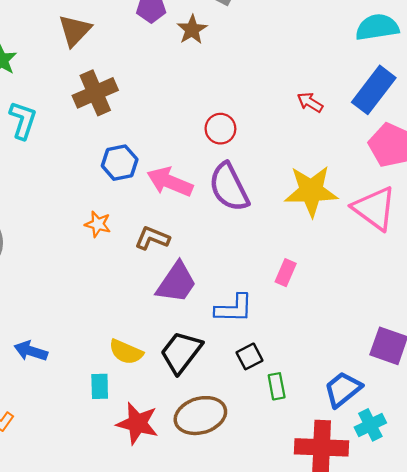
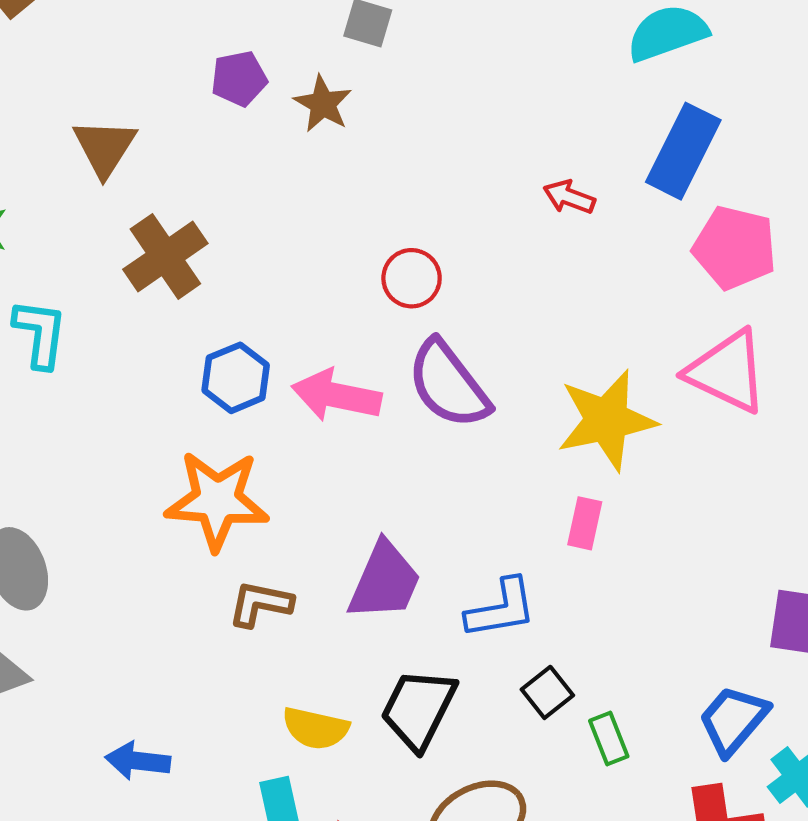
yellow star: (311, 191) -> (607, 420), moved
orange star: (98, 224) -> (217, 500), size x2.0
brown L-shape: (152, 238) -> (260, 604), moved

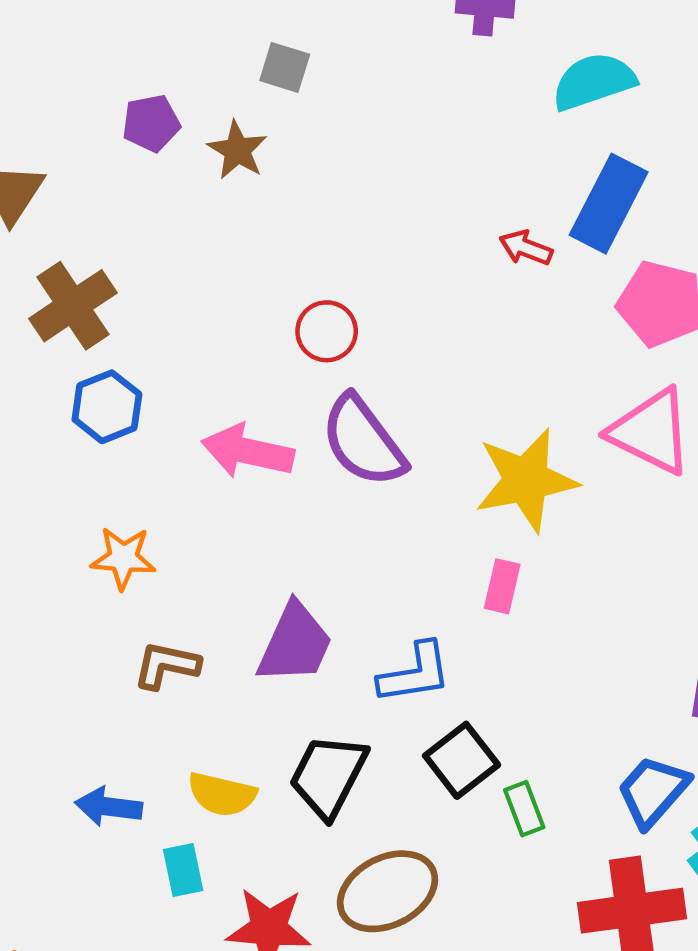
red arrow: (569, 197) -> (526, 248), moved
blue hexagon: (236, 378) -> (107, 407), moved
orange star: (217, 500) -> (123, 558), size x0.6
black square: (547, 692) -> (462, 760), size x1.4
blue arrow: (138, 761) -> (109, 807), moved

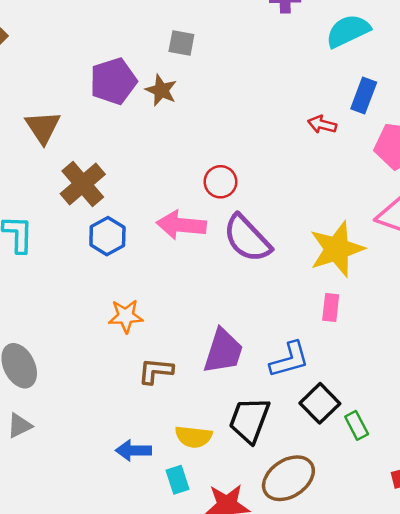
purple pentagon: (151, 123) -> (113, 81), size x1.5
blue rectangle: (609, 204) -> (364, 96), size x0.7
pink arrow: (248, 451) -> (181, 225), moved

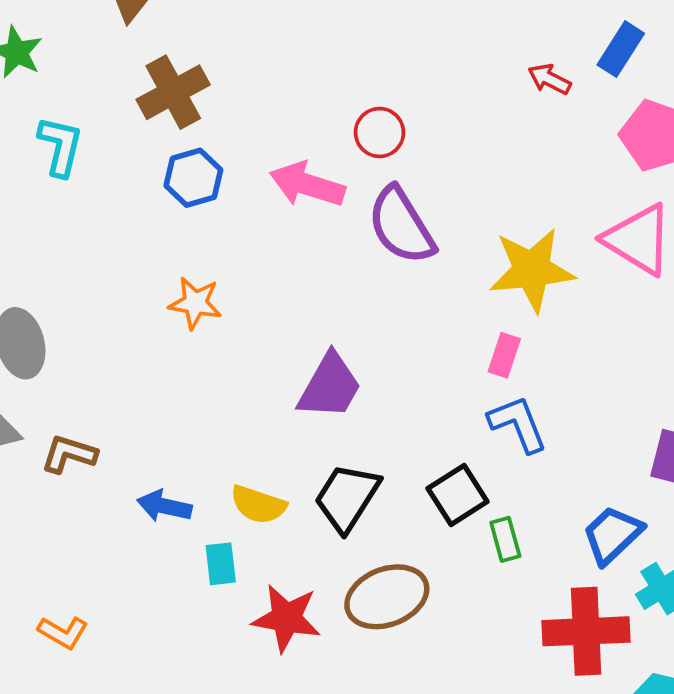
blue L-shape: (289, 360) -> (518, 424), moved, turned -108
brown L-shape: (156, 371) -> (69, 454), moved

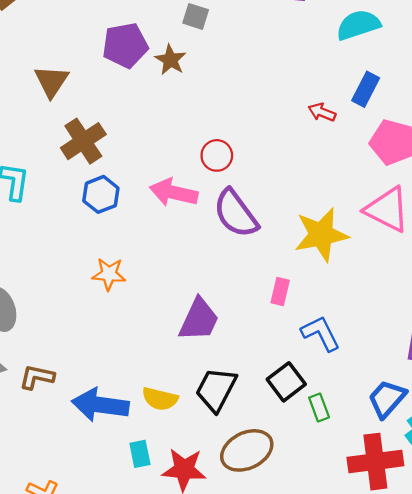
pink rectangle: (504, 355) -> (280, 292), moved
blue arrow: (164, 506) -> (100, 405), size x1.6
cyan rectangle: (221, 564) -> (140, 454), moved

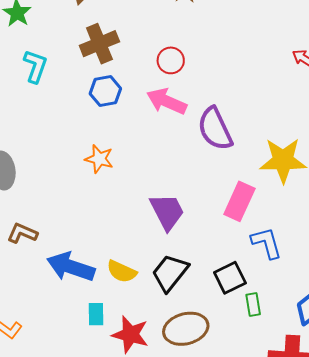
red circle: (217, 155) -> (171, 60), moved
pink rectangle: (280, 292) -> (239, 201), size x1.6
purple trapezoid: (199, 320) -> (167, 212), turned -63

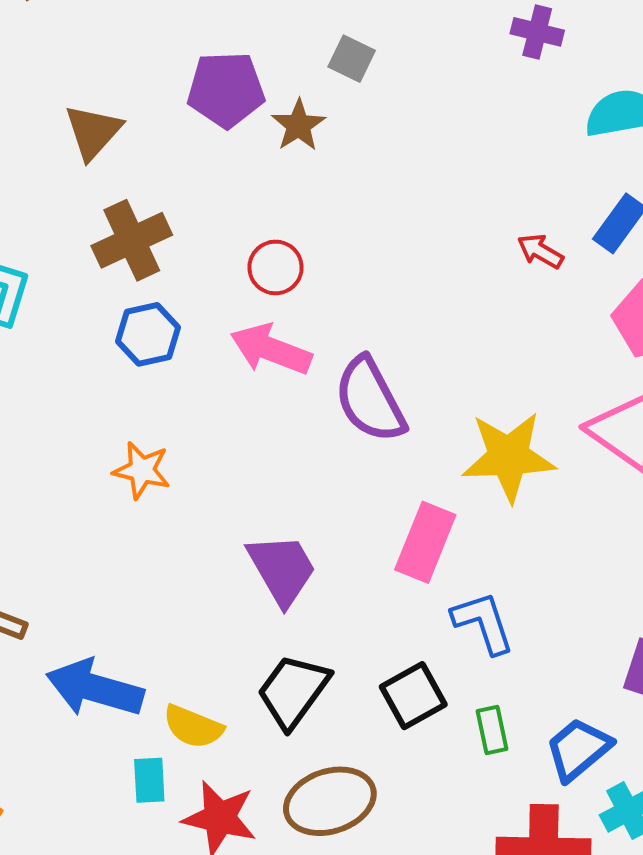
yellow semicircle: (122, 271) -> (193, 727), moved
green rectangle: (253, 305) -> (492, 730), moved

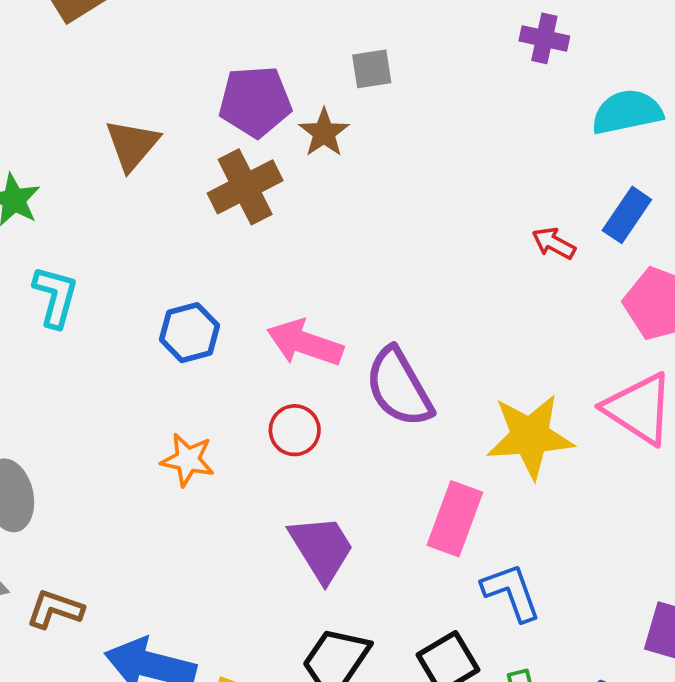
gray square: (352, 59) -> (372, 69), turned -33
brown cross: (132, 240) -> (245, 187), moved
red circle: (276, 267) -> (295, 430), moved

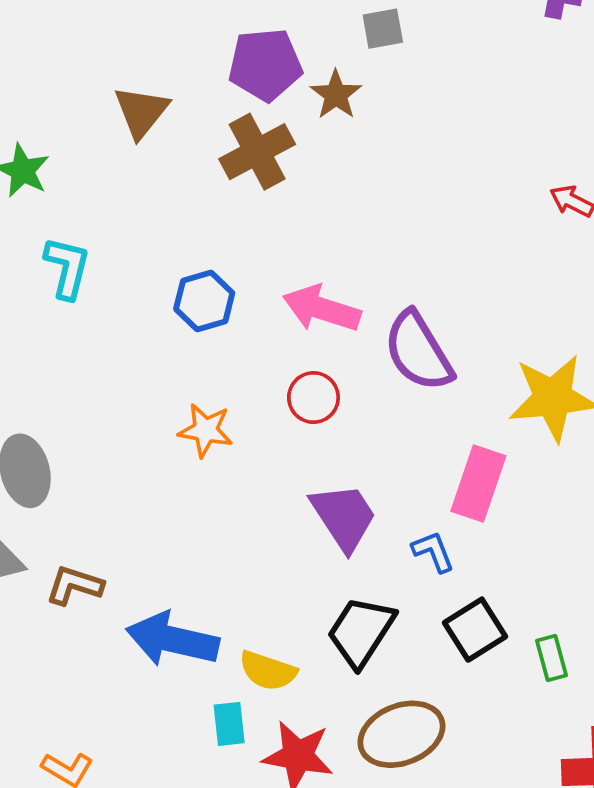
blue L-shape: (511, 592) -> (433, 552), moved, size x0.7

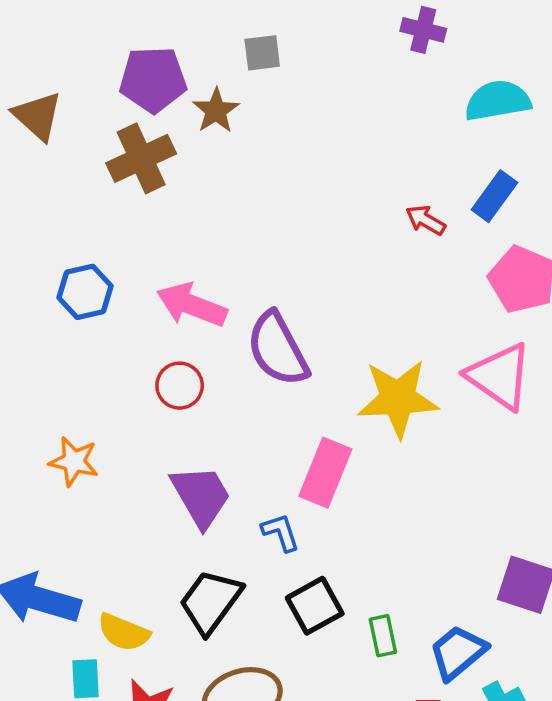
brown triangle: (141, 112) -> (38, 116), turned -30
orange star: (206, 430) -> (74, 461), moved

